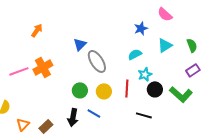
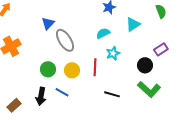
green semicircle: (192, 45) -> (161, 11), moved
black circle: (155, 89) -> (145, 65), moved
green L-shape: (181, 94) -> (149, 89), moved

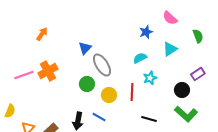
green circle: (48, 69) -> (87, 84), moved

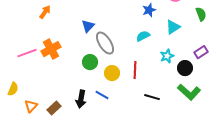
cyan star: (150, 78) -> (167, 56), moved

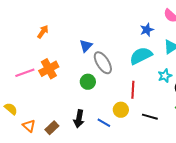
cyan semicircle: (143, 36) -> (141, 56), size x1.6
yellow circle: (112, 73) -> (121, 110), moved
yellow semicircle: (13, 89) -> (11, 109), turned -72
blue line: (102, 95) -> (104, 123), moved
orange triangle: (31, 106) -> (29, 126), turned -32

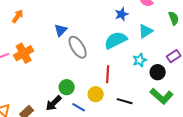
green circle: (88, 82) -> (67, 87), moved
black arrow: (79, 119) -> (54, 103), turned 36

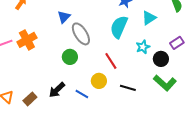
cyan semicircle: (116, 40) -> (119, 27), turned -40
red line: (108, 74) -> (111, 61), turned -36
green circle: (67, 87) -> (70, 57), moved

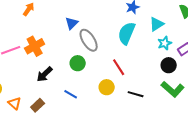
cyan star: (143, 47) -> (165, 43), moved
black arrow: (57, 90) -> (45, 74), moved
blue line: (82, 94) -> (71, 94), moved

